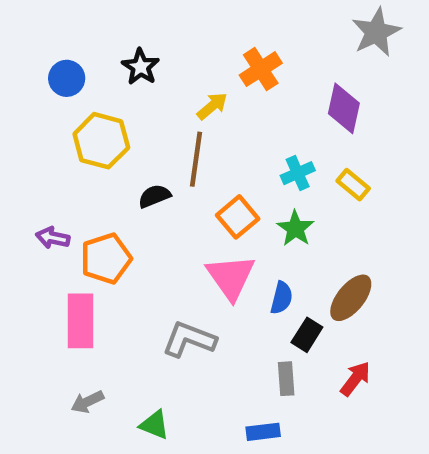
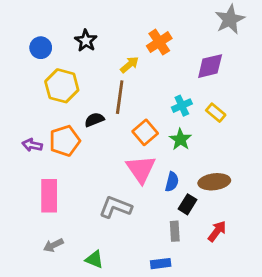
purple diamond: (344, 108) -> (210, 66), turned 64
orange pentagon: (106, 259) -> (65, 141), moved
brown ellipse: (351, 298) -> (214, 182), turned 44

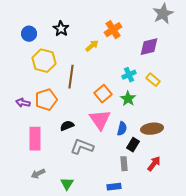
brown line: (120, 97) -> (71, 77), moved
black semicircle: (94, 120) -> (67, 126), moved
green triangle: (94, 259) -> (67, 184), turned 40

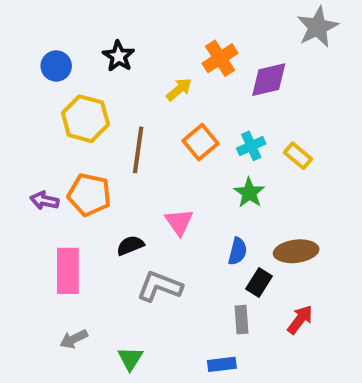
purple diamond: (149, 47) -> (269, 80), moved
orange square: (103, 94) -> (201, 142), moved
orange pentagon: (46, 100) -> (89, 195), turned 30
pink triangle: (100, 120) -> (179, 222), moved, size x0.7

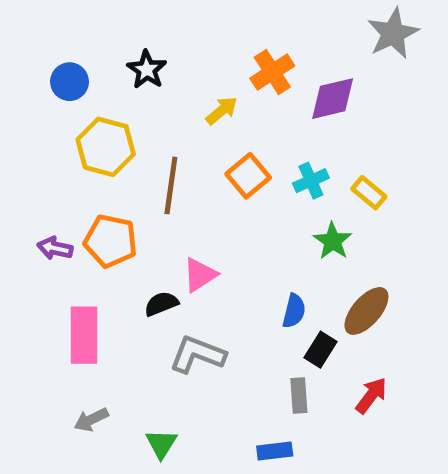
green star: (249, 193) -> (333, 241), moved
pink triangle: (179, 222) -> (200, 275), moved, turned 32
brown ellipse: (296, 251) -> (366, 311), turned -42

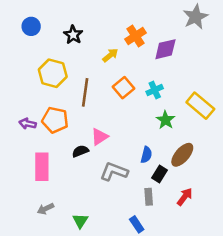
blue circle: (70, 82) -> (31, 26), moved
yellow rectangle: (369, 193) -> (200, 106), moved, size x1.6
gray L-shape: (197, 354) -> (114, 172), moved
blue rectangle: (275, 451) -> (137, 224), turned 63

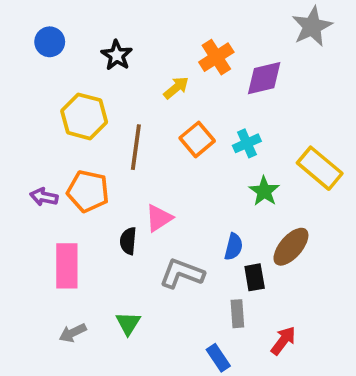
black semicircle: (80, 151) -> (128, 241), turned -63
black rectangle: (159, 174) -> (255, 277), turned -42
red arrow: (185, 197) -> (283, 341), moved
green triangle: (80, 221) -> (128, 323), moved

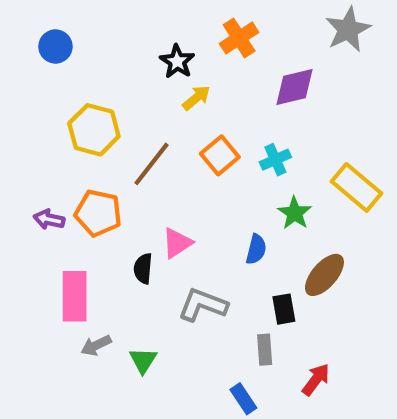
black star: (117, 55) -> (177, 61), moved
orange cross: (216, 57) -> (239, 38), moved
brown line: (136, 147) -> (152, 164), turned 30
blue semicircle: (234, 247) -> (256, 249), moved
gray arrow: (73, 333) -> (96, 345), moved

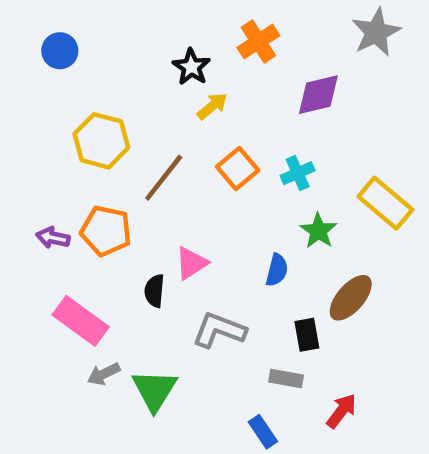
pink rectangle: (75, 296) -> (81, 321), turned -54
gray rectangle: (265, 350) -> (286, 379), turned -76
green triangle: (143, 360) -> (154, 390), size x1.5

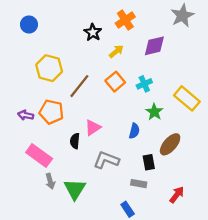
yellow arrow: (212, 106) -> (116, 51), moved
gray arrow: (104, 374) -> (50, 181), turned -80
red arrow: (341, 411) -> (177, 195), moved

